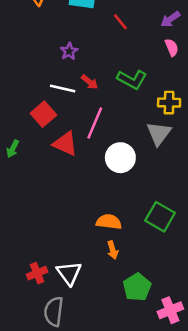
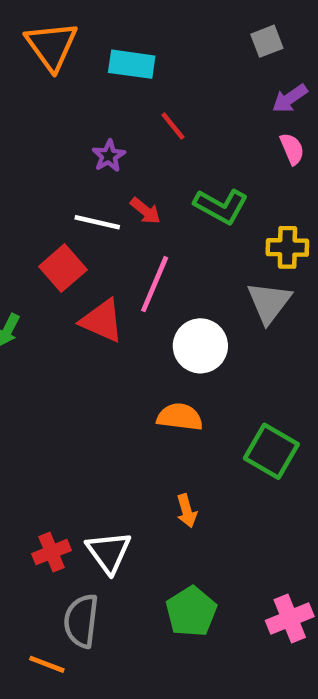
red line: (120, 22) -> (173, 126), moved
orange semicircle: (109, 222) -> (180, 417), moved
green pentagon: (137, 287) -> (191, 612), moved

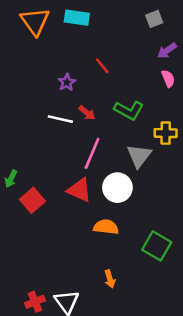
cyan rectangle: (132, 64) -> (77, 18), moved
red square: (63, 268) -> (32, 200), moved
gray triangle: (269, 302) -> (139, 156), moved
red triangle: (102, 321) -> (79, 190), moved

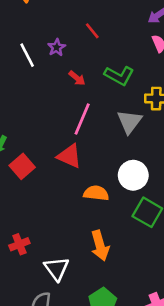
white line: (60, 119) -> (27, 55), moved, turned 50
white circle: (117, 188) -> (133, 175), moved
orange arrow: (110, 279) -> (100, 246), size x1.6
red cross: (35, 302) -> (19, 244), moved

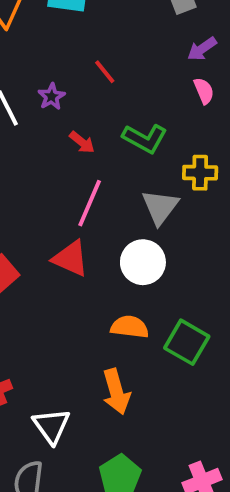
white circle: (133, 175) -> (143, 262), moved
orange semicircle: (96, 193) -> (130, 327), moved

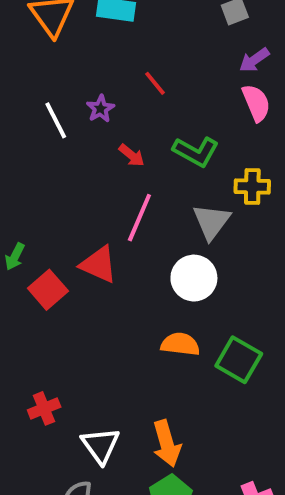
pink semicircle: (204, 91) -> (256, 103), size x1.4
red triangle: (71, 258) -> (99, 264), moved
orange arrow: (116, 392) -> (167, 443), moved

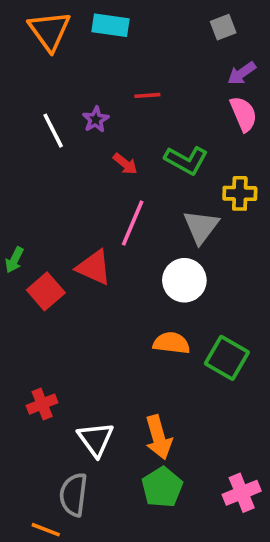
red line: (155, 83) -> (147, 95), turned -55

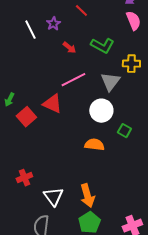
red line: (147, 95) -> (81, 11), turned 48
pink line: (133, 223) -> (73, 80), turned 40
green square: (227, 358) -> (124, 131), moved, size x0.6

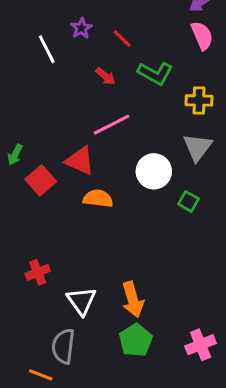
red line: (81, 11) -> (122, 39), moved
purple star: (53, 24) -> (81, 28), moved
gray triangle: (110, 82) -> (198, 147), moved
orange semicircle: (94, 145) -> (98, 198), moved

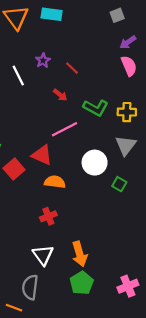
green L-shape: (155, 73) -> (96, 108), moved
red cross: (38, 272) -> (48, 216), moved

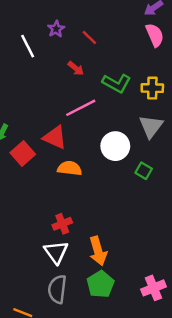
red cross: (48, 216) -> (62, 224), moved
gray semicircle: (30, 287) -> (57, 289), moved

